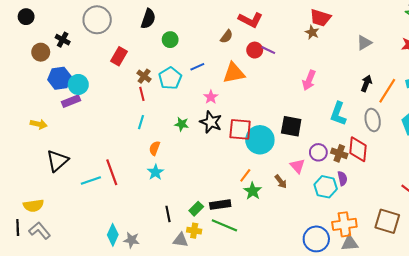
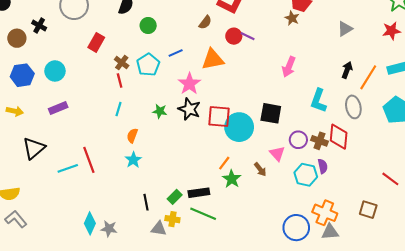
blue hexagon: (59, 78) -> (22, 75), moved
pink star: (211, 97) -> (189, 84), size x1.5
purple rectangle: (71, 101) -> (58, 108), moved
brown square: (387, 221) -> (368, 210), size x0.7
orange cross: (344, 224) -> (325, 213), turned 30

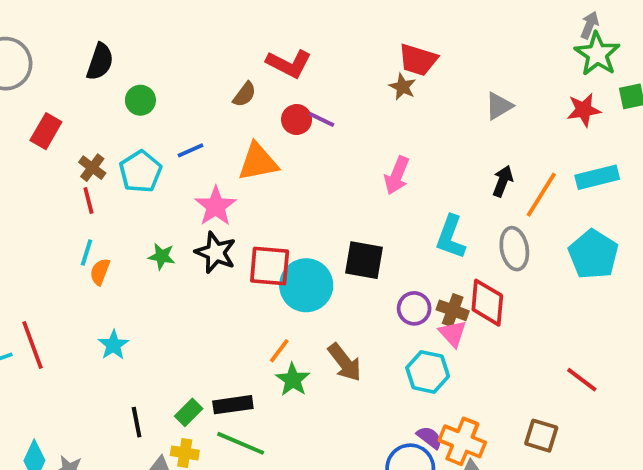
orange semicircle: (132, 136) -> (100, 272), moved
pink triangle: (277, 154) -> (453, 333), moved
purple semicircle: (323, 166) -> (430, 438), moved, turned -40
brown arrow: (260, 169) -> (345, 362), size x1.5

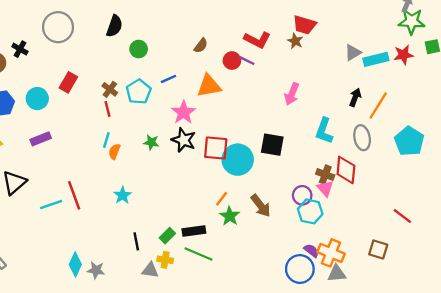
green star: (597, 54) -> (412, 21), turned -30
red L-shape: (289, 64) -> (257, 40), moved
red rectangle: (46, 131) -> (68, 82), moved
cyan rectangle: (597, 177) -> (376, 59), moved
purple circle: (414, 308) -> (302, 195), moved

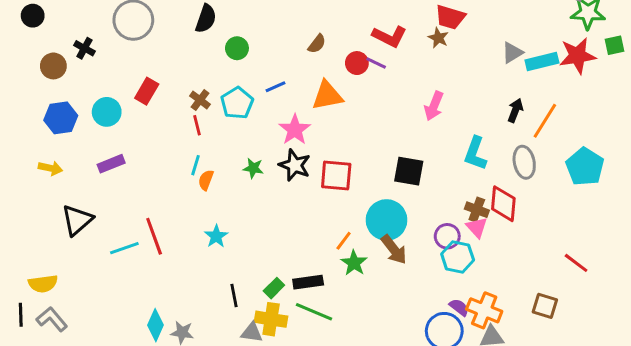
red star: (404, 55) -> (578, 56), size x1.4
cyan circle: (238, 160) -> (387, 220), moved
yellow cross: (165, 260) -> (271, 319), size x1.5

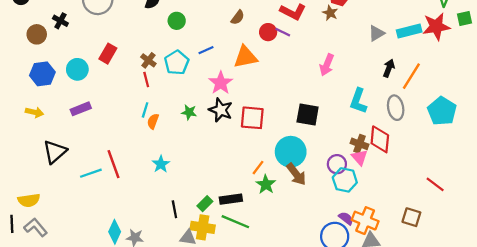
gray triangle: (512, 53) -> (376, 33), moved

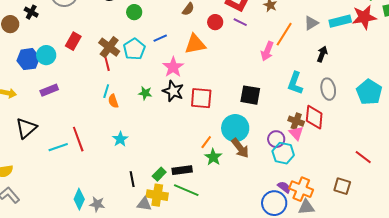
purple line: (283, 32) -> (240, 22), moved
brown cross: (148, 60) -> (109, 47), size x1.5
blue hexagon: (42, 74) -> (28, 59), moved
orange line: (411, 76) -> (284, 34), moved
orange semicircle: (153, 121) -> (113, 101), turned -40

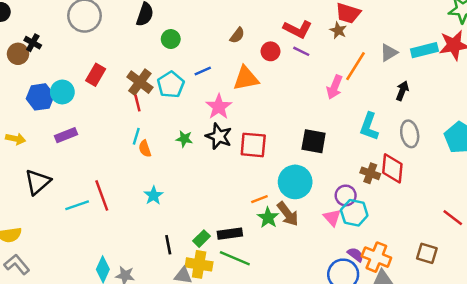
black cross: (31, 12) -> (33, 43), moved
pink triangle: (296, 133) -> (332, 218), moved
orange line: (206, 142) -> (259, 199), turned 32
brown arrow: (240, 148) -> (288, 214), moved

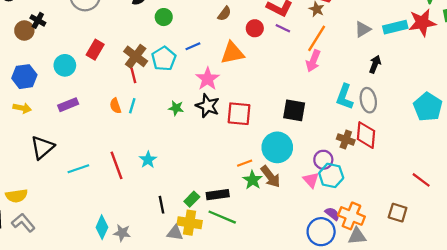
orange line: (355, 66) -> (317, 38), moved
blue hexagon: (40, 97) -> (24, 77), moved
gray ellipse: (410, 134) -> (368, 100), moved
orange semicircle: (145, 149) -> (115, 106), moved
red line: (102, 195) -> (117, 165), moved

